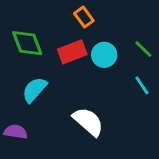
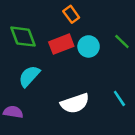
cyan line: (142, 85) -> (119, 98), moved
white semicircle: (88, 122) -> (75, 103), turned 120

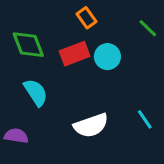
green line: (122, 42) -> (148, 28), moved
cyan semicircle: (29, 76) -> (36, 92), turned 105

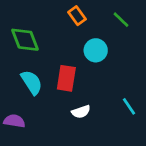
green line: (148, 28) -> (121, 20), moved
red rectangle: (75, 54) -> (66, 78), moved, turned -60
white semicircle: (91, 125) -> (81, 112), size x0.6

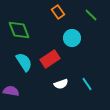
red rectangle: (66, 78) -> (50, 59), turned 48
cyan line: (129, 106) -> (87, 84), moved

